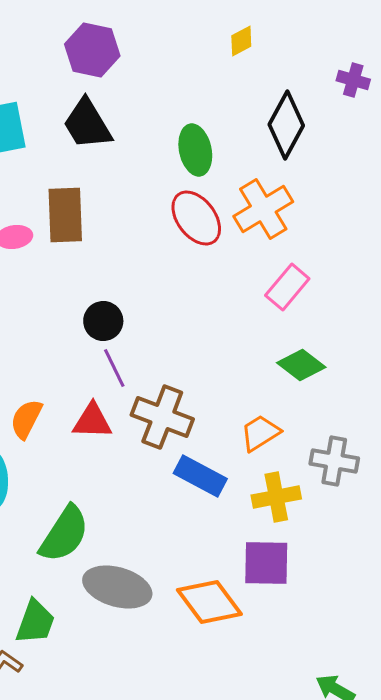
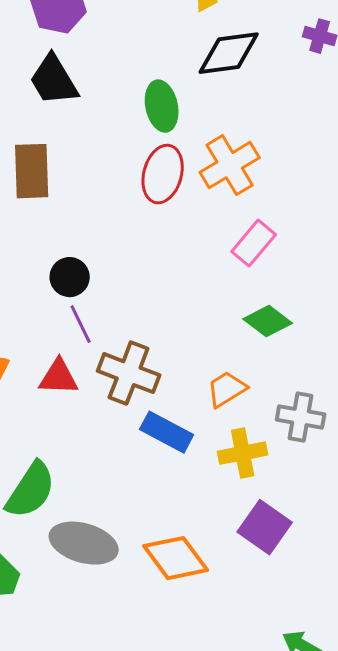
black diamond: (286, 125) -> (229, 53), moved, turned 54
red ellipse: (196, 218) -> (163, 174), turned 52
purple square: (266, 563) -> (265, 527), moved, turned 34

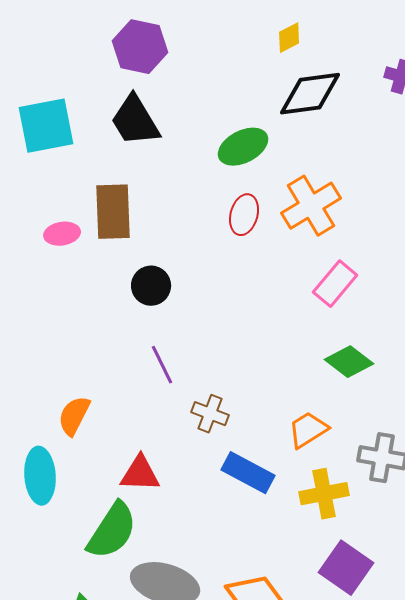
green ellipse: (162, 106) -> (243, 147), turned 75
red ellipse: (163, 174) -> (244, 215), size x0.7
black circle: (70, 277) -> (151, 286), moved
brown cross: (129, 373) -> (210, 414), size x0.6
red triangle: (59, 377) -> (140, 474), moved

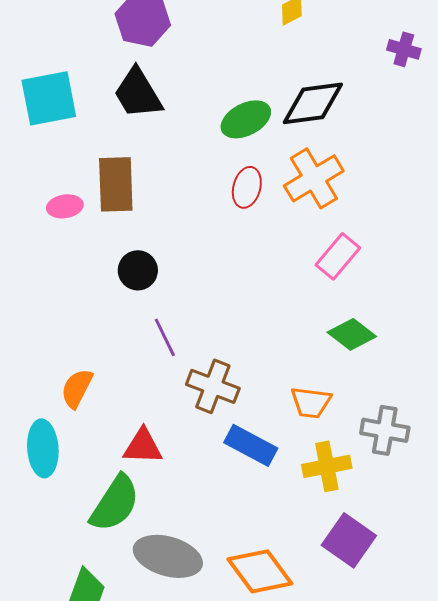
black diamond: (310, 94) -> (313, 103), moved
black circle: (151, 286) -> (138, 270), moved
brown cross: (210, 414) -> (213, 386), size x1.4
orange trapezoid: (308, 430) -> (311, 402), turned -141

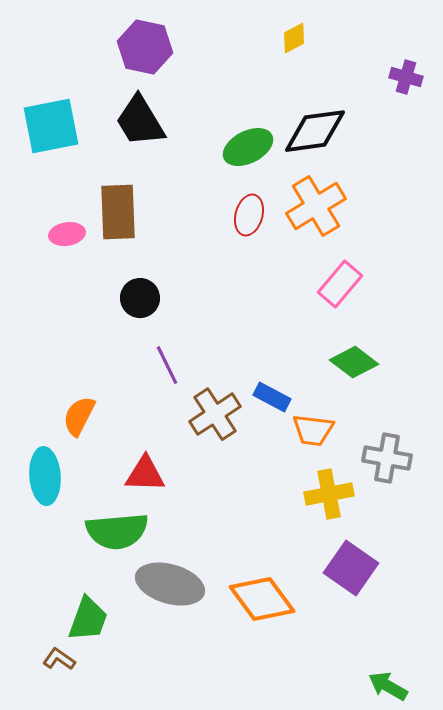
brown cross: (213, 386) -> (215, 414), turned 36
blue rectangle: (251, 445) -> (272, 397), moved, size x0.7
green semicircle: (115, 503) -> (117, 531), turned 52

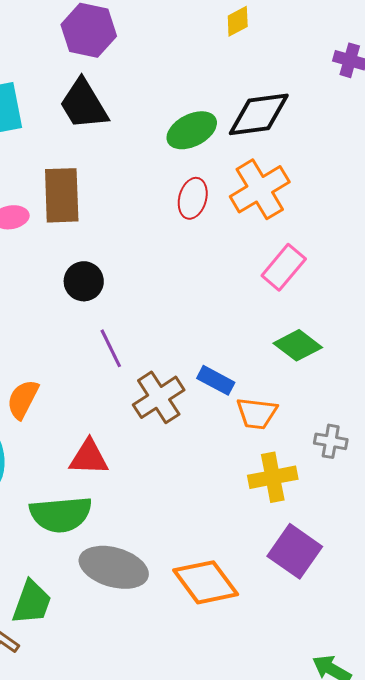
gray cross: (387, 458) -> (331, 441), size x0.7

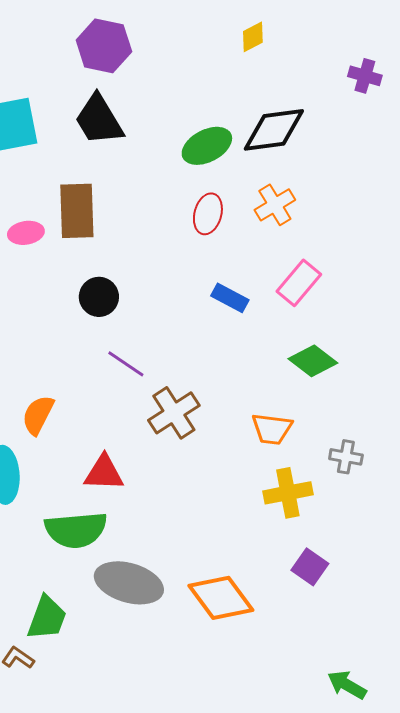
orange cross: (260, 189) -> (275, 205), size x0.7
purple line: (111, 348) -> (126, 364), turned -30
blue rectangle: (216, 380) -> (230, 298), moved
purple square: (295, 551) -> (310, 567), size x0.7

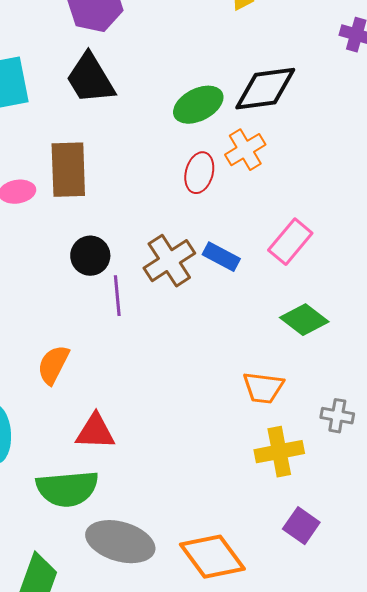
orange cross: (275, 205) -> (245, 150), moved
purple line: (126, 364) -> (117, 296), moved, turned 51
brown cross: (174, 413) -> (169, 261), moved
orange semicircle: (38, 415) -> (53, 365), moved

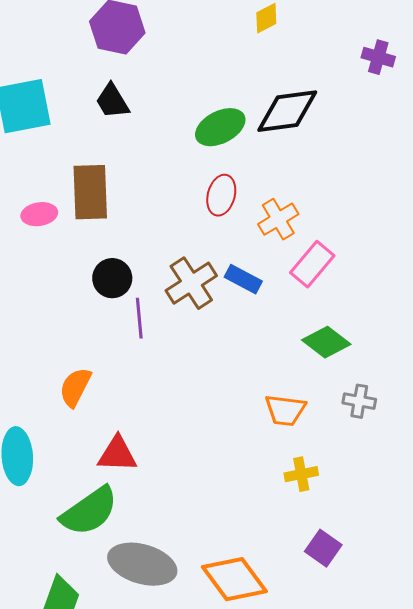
black trapezoid: (90, 79) -> (112, 101), size x0.7
orange cross: (245, 150) -> (278, 219), moved
gray cross: (337, 416) -> (359, 401), moved
yellow cross: (279, 452) -> (301, 474), size x0.7
green semicircle: (67, 489) -> (89, 511), turned -30

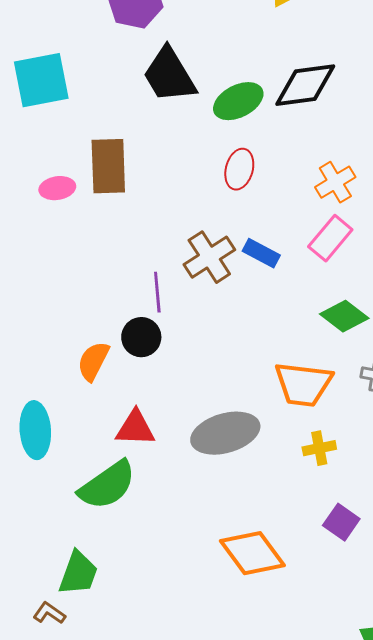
black trapezoid: (112, 101) -> (169, 75), moved, size x1.6
orange cross: (278, 219) -> (335, 182), moved
black circle: (112, 278) -> (141, 337), moved
orange trapezoid: (285, 410) -> (303, 384), size x1.4
gray ellipse: (142, 564) -> (225, 433), moved, turned -32

